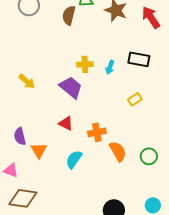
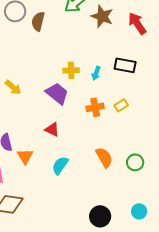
brown semicircle: (69, 15) -> (38, 21), moved
orange cross: (97, 132) -> (95, 107), moved

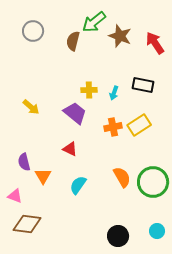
brown semicircle: (38, 21) -> (73, 41), moved
yellow rectangle: (121, 105) -> (139, 125), size x1.6
green circle: (135, 162) -> (153, 182), size x1.8

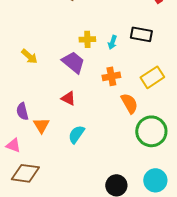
yellow rectangle: (139, 125) -> (152, 77), moved
orange semicircle: (122, 177) -> (129, 103), moved
cyan circle: (157, 231) -> (155, 180), size x1.5

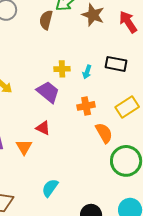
orange triangle: (41, 125) -> (24, 147), moved
cyan semicircle: (76, 134) -> (50, 188), moved

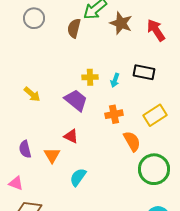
cyan semicircle: (50, 188) -> (78, 177), moved

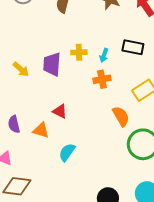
purple trapezoid: (76, 100) -> (52, 64), moved, turned -125
orange cross: (114, 114) -> (102, 79), moved
orange triangle: (52, 155) -> (41, 130), turned -42

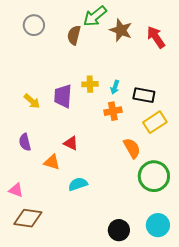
black rectangle: (133, 47) -> (144, 95), moved
purple semicircle: (14, 124) -> (25, 142), moved
cyan semicircle: (67, 152) -> (78, 184), turned 36

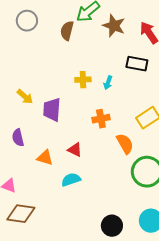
black rectangle: (144, 95) -> (137, 64), moved
purple trapezoid: (63, 96) -> (52, 110), moved
orange cross: (113, 111) -> (101, 119), moved
red triangle: (71, 143) -> (75, 150), moved

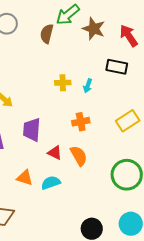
purple trapezoid: (52, 110) -> (32, 130), moved
orange semicircle: (125, 144) -> (79, 156), moved
orange triangle: (45, 158) -> (25, 178), moved

